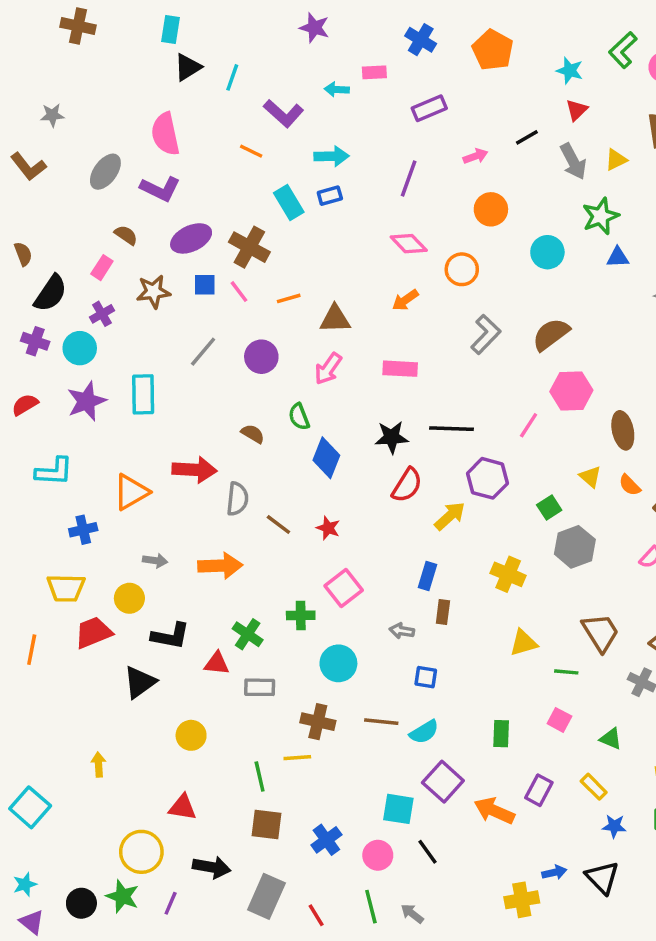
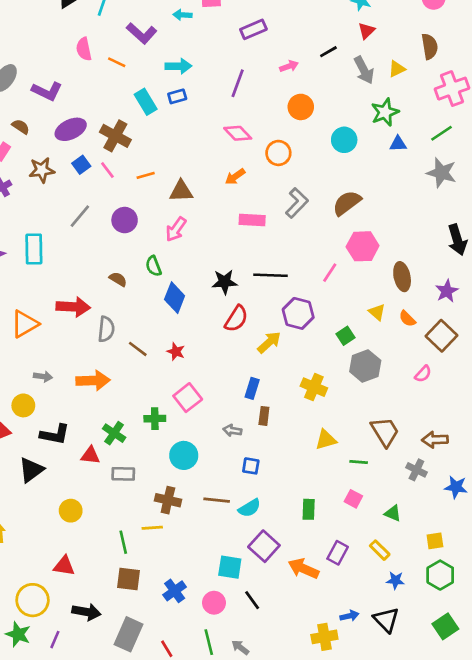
pink semicircle: (165, 134) -> (84, 49), moved, size x0.7
blue square: (205, 285) -> (81, 165), turned -36
pink rectangle: (400, 369) -> (252, 220), moved

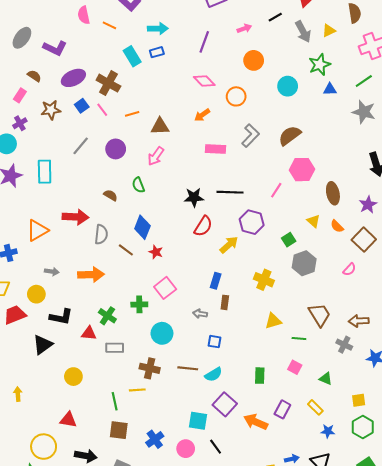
blue diamond: (175, 298) -> (142, 227), moved

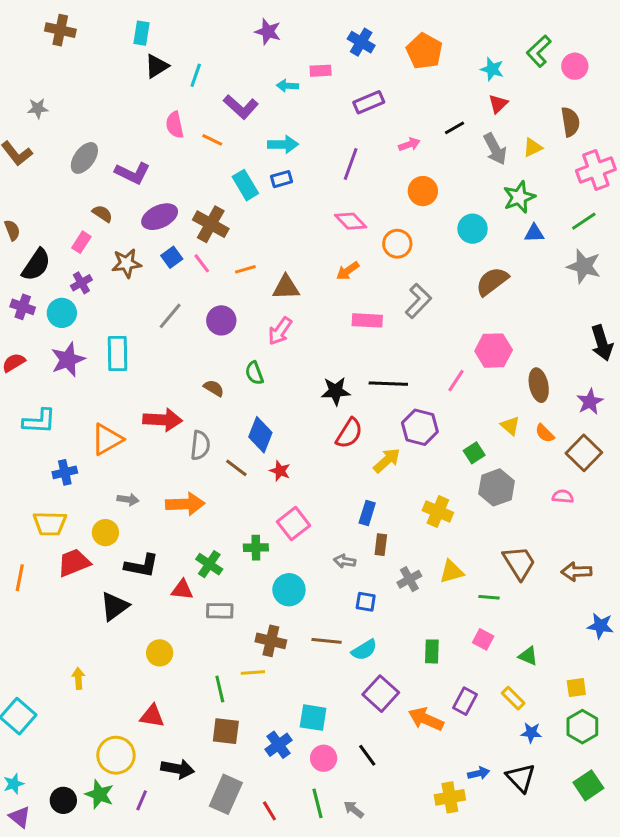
brown semicircle: (290, 136) -> (492, 281), moved
pink semicircle: (349, 269) -> (563, 496), turned -128
gray cross: (344, 345) -> (409, 579), moved, turned 35
cyan square: (198, 421) -> (313, 718), moved

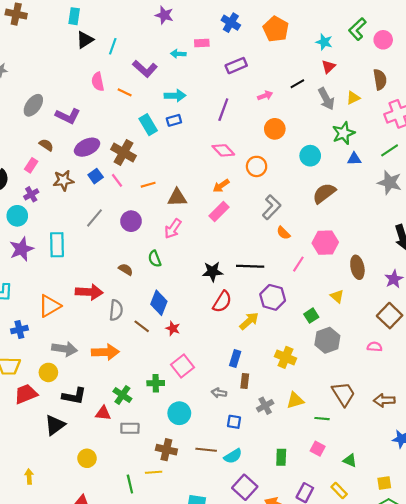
pink rectangle: (367, 320) -> (219, 211), moved, turned -48
orange semicircle: (545, 433) -> (283, 233), moved
gray arrow: (128, 499) -> (64, 349), size x1.6

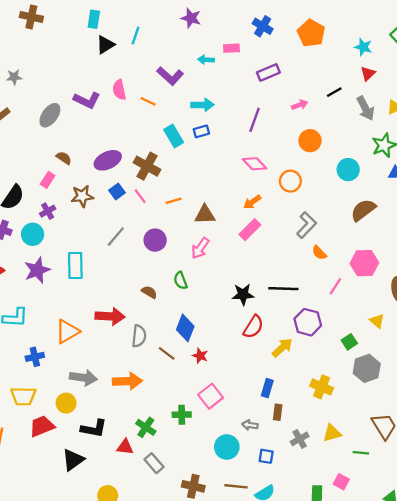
cyan line: (113, 46) -> (135, 35), moved
purple L-shape: (68, 116) -> (87, 100), moved
cyan circle: (179, 413) -> (227, 447), moved
gray rectangle: (130, 428) -> (154, 463), turned 48
pink square: (318, 449) -> (341, 482), moved

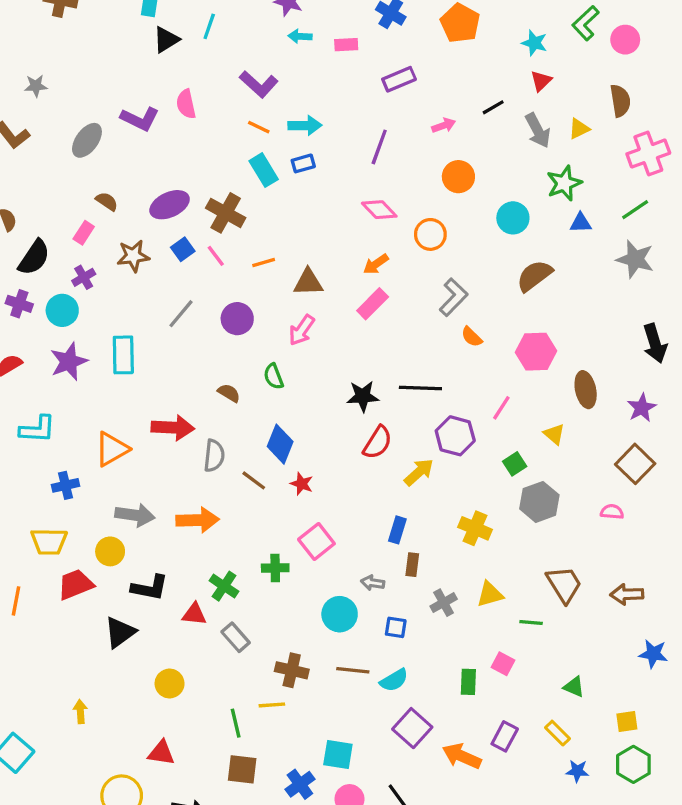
cyan arrow: (206, 60) -> (300, 36), moved
orange line: (148, 101) -> (259, 127), moved
pink line: (335, 286) -> (501, 408), moved

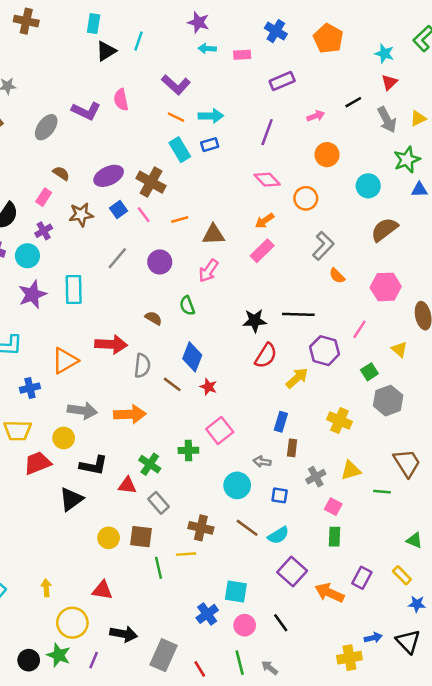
pink square: (503, 664) -> (333, 507), moved
brown line: (353, 670) -> (247, 528), turned 30
yellow arrow: (80, 712) -> (46, 588), moved
brown square: (242, 769) -> (141, 537), moved

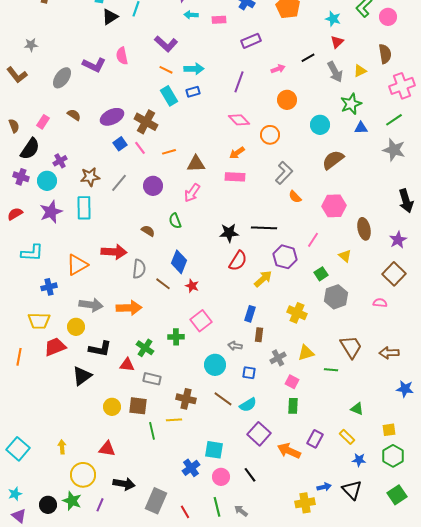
pink rectangle: (44, 197) -> (43, 122), moved
brown star: (81, 215) -> (90, 177), moved
pink rectangle: (262, 251) -> (235, 177), turned 48
gray rectangle: (158, 503) -> (152, 379), turned -36

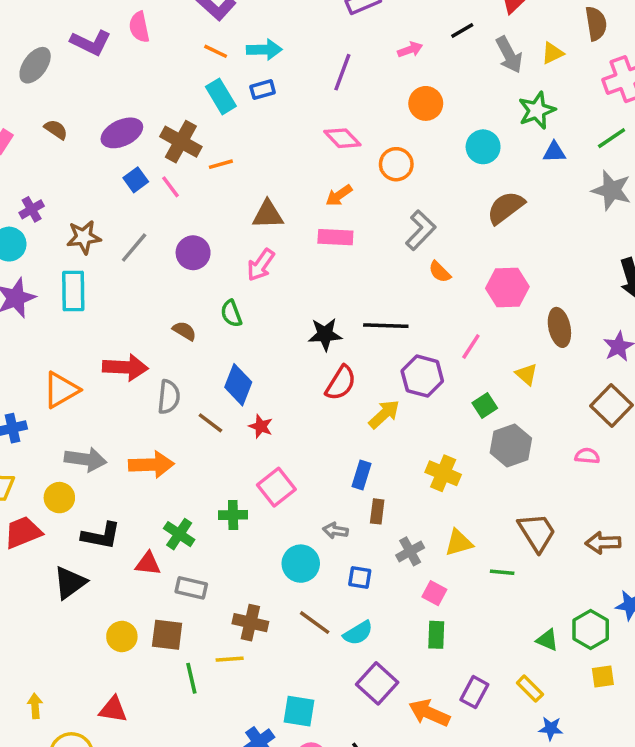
orange line: (169, 152) -> (221, 164), moved
green hexagon: (393, 456) -> (591, 630), moved

